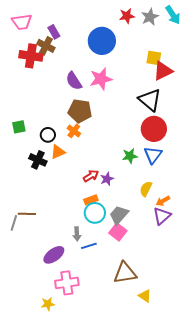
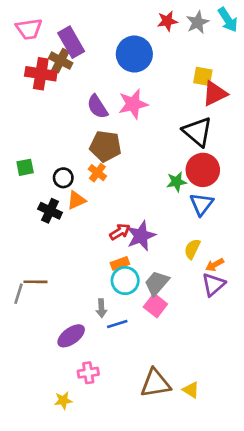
purple rectangle: (54, 32) -> (71, 42), size x1.6
green star: (130, 156) -> (176, 182), moved
purple star: (107, 179) -> (141, 236), size x1.6
brown triangle: (125, 273) -> (155, 383), moved
pink cross: (67, 283) -> (88, 373), size x0.7

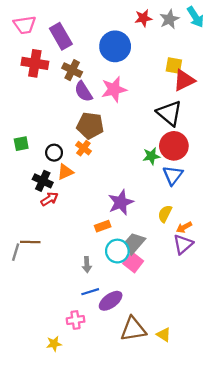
brown cross: (61, 61) -> (72, 70), moved
red arrow: (120, 232) -> (50, 199), moved
cyan circle: (125, 281) -> (117, 251), moved
blue line: (117, 324) -> (90, 292), moved
purple ellipse: (71, 336) -> (111, 301), moved

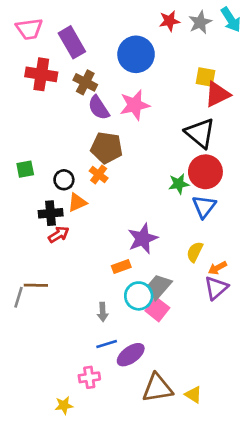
black cross: (43, 181) -> (51, 213), turned -30

